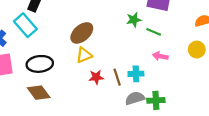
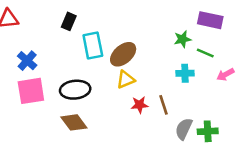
cyan rectangle: (25, 25) -> (93, 45), moved, turned 30
pink arrow: (160, 56) -> (225, 74), moved, turned -40
cyan cross: (136, 74) -> (185, 73), moved
gray semicircle: (135, 98) -> (184, 129), turned -48

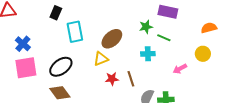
brown ellipse: (123, 54) -> (112, 39), moved
pink arrow: (225, 74) -> (180, 69), moved
black ellipse: (75, 90) -> (61, 67), turned -30

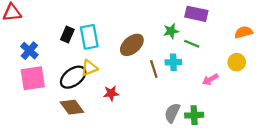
black rectangle: (56, 13) -> (67, 35), moved
yellow triangle: (101, 59) -> (89, 68), moved
red star: (112, 79) -> (111, 93), moved
brown line: (131, 79) -> (154, 69), moved

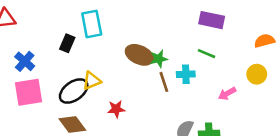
green star: (171, 31) -> (159, 59), moved
cyan rectangle: (89, 37) -> (92, 24), moved
brown ellipse: (132, 45) -> (139, 55), turned 65

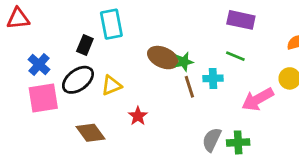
black ellipse: (74, 91) -> (78, 80), moved
pink arrow: (227, 94) -> (258, 99), size x1.6
red star: (116, 109) -> (138, 116), turned -30

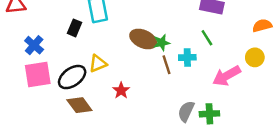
green line: (235, 56) -> (207, 38), turned 35
black ellipse: (78, 80) -> (72, 77), moved

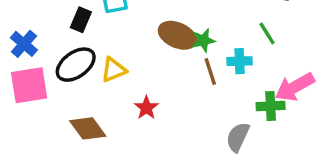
black ellipse: (72, 77) -> (76, 65), moved
green cross: (209, 114) -> (271, 106), moved

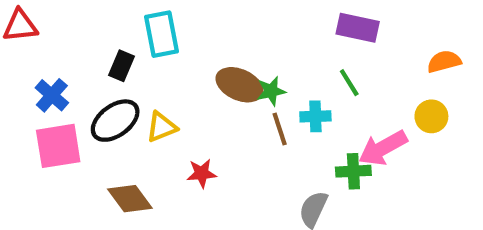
red star: (146, 108) -> (202, 173), turned 30

